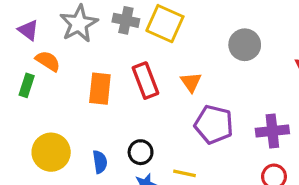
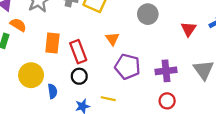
red rectangle: (145, 81) -> (78, 52), moved
yellow circle: (51, 152) -> (31, 75), moved
black circle: (141, 152) -> (79, 76), moved

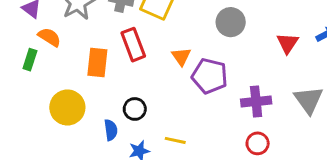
red rectangle: (78, 52) -> (133, 45), moved
purple pentagon: (127, 67) -> (210, 76), moved
blue semicircle: (52, 91) -> (111, 130), moved

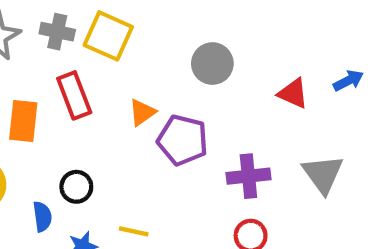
red triangle: (288, 43) -> (293, 93), turned -40
orange triangle: (181, 57) -> (142, 112), turned 30

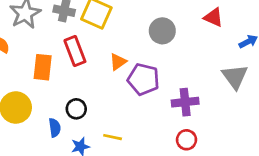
red triangle: (293, 93) -> (213, 17), moved
gray triangle: (323, 174) -> (235, 77), moved

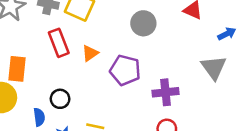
orange triangle: (118, 62) -> (90, 53), moved
orange rectangle: (43, 67) -> (17, 69), moved

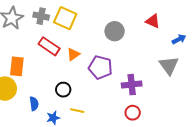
red rectangle: (59, 43) -> (49, 46), turned -35
black circle: (60, 99) -> (63, 90), moved

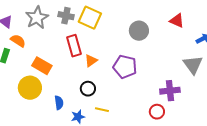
red rectangle: (49, 46) -> (74, 46), turned 40
orange triangle: (73, 54) -> (91, 61), moved
orange rectangle: (17, 66) -> (42, 66), turned -66
purple cross: (132, 85) -> (170, 91), moved

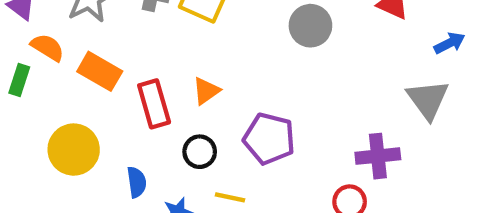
red rectangle: (74, 46) -> (154, 104), moved
orange rectangle: (42, 66) -> (100, 71), moved
purple pentagon: (125, 67) -> (269, 139), moved

